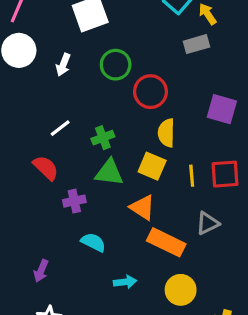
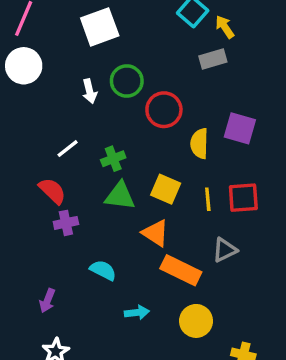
white arrow: (63, 65) -> (90, 91), moved, turned -35
yellow semicircle: (166, 133) -> (199, 144), moved
purple cross: (74, 201) -> (66, 223), moved

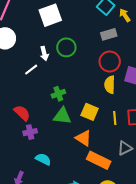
gray rectangle: (213, 59) -> (109, 34), moved
red circle: (164, 110) -> (110, 62), moved
white line: (68, 149) -> (31, 70), moved
cyan semicircle: (103, 270) -> (43, 159), moved

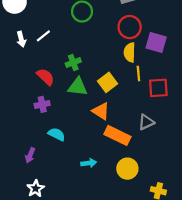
white arrow: (44, 53) -> (21, 39), moved
yellow square: (90, 112) -> (107, 82), turned 30
red semicircle: (22, 113) -> (46, 77), moved
yellow line: (115, 118) -> (138, 73), moved

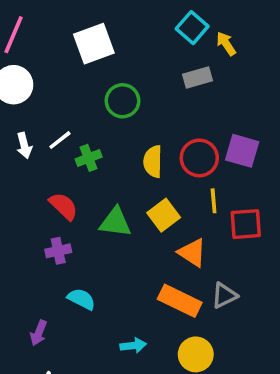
red circle: (130, 27) -> (199, 158), moved
yellow semicircle: (130, 52) -> (153, 162), moved
green cross: (73, 62) -> (89, 158), moved
orange triangle: (101, 111) -> (192, 253), moved
gray triangle: (146, 122) -> (224, 295), moved

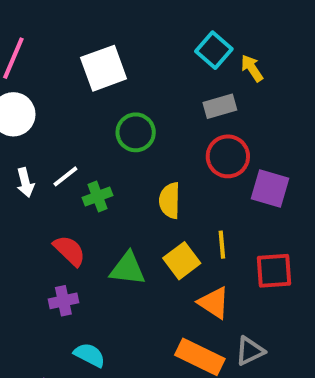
red circle: (199, 158) -> (228, 156), moved
yellow line: (214, 201) -> (222, 245), moved

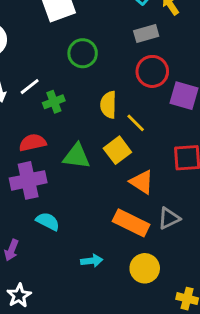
yellow line: (222, 245) -> (136, 123), moved, turned -40
red semicircle: (69, 251) -> (33, 143), turned -56
purple cross: (63, 301) -> (28, 180), size x1.6

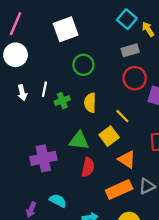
white line: (30, 87) -> (44, 89), turned -40
yellow semicircle: (108, 105) -> (90, 103), moved
red semicircle: (33, 143) -> (88, 167), moved, turned 114
cyan semicircle: (48, 221) -> (58, 201), moved
orange rectangle: (131, 223) -> (119, 190), turned -50

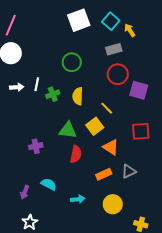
white square: (66, 29) -> (79, 20), moved
white arrow: (22, 93) -> (17, 87), turned -80
purple cross: (43, 158) -> (36, 146), size x0.6
orange rectangle: (119, 190) -> (104, 174), size x0.7

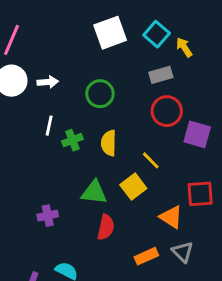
white arrow: (17, 87) -> (48, 82), moved
orange triangle: (111, 147) -> (171, 217), moved
gray triangle: (129, 171) -> (183, 252), turned -49

